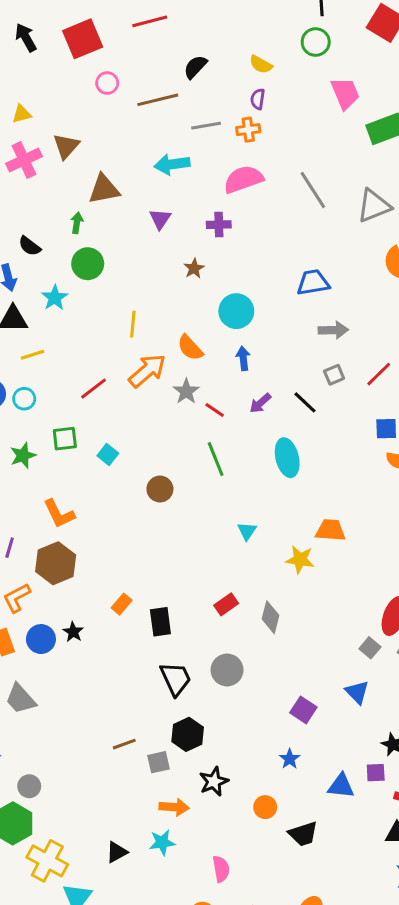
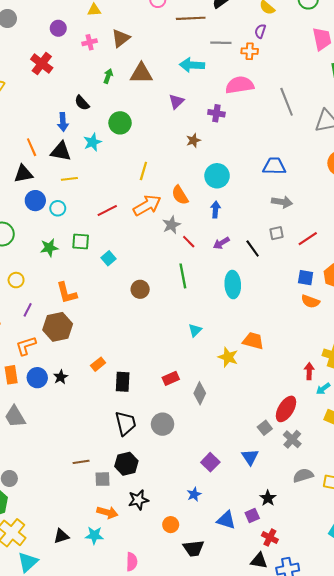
pink cross: (24, 160) -> (90, 42), size x0.6
green arrow: (77, 223) -> (108, 76), moved
purple square: (376, 773) -> (252, 515), turned -32

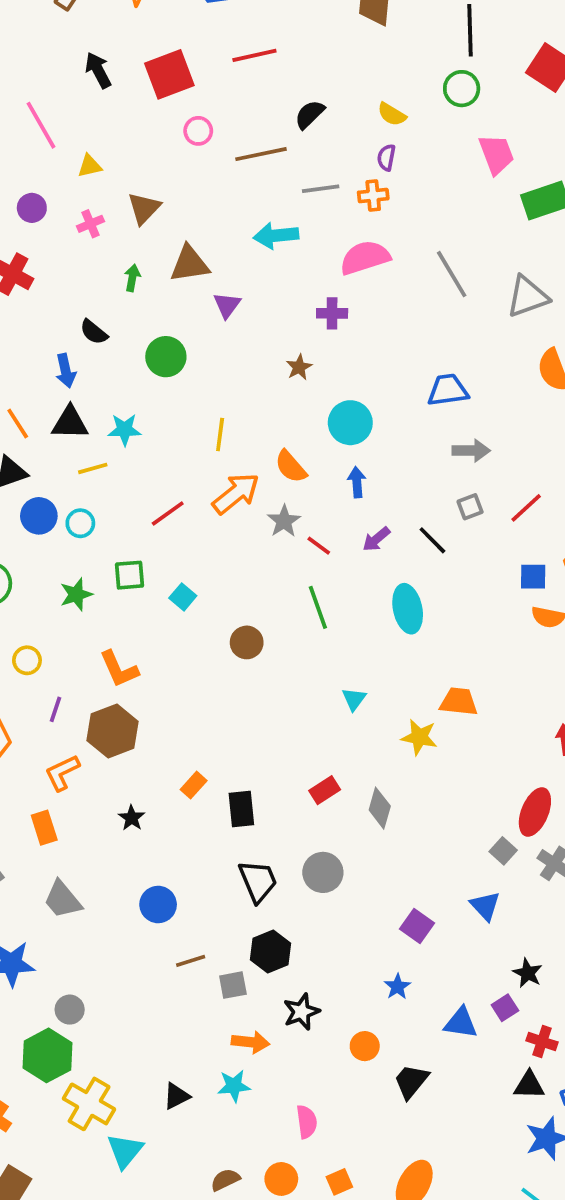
purple triangle: (176, 101) -> (227, 305), moved
cyan star: (92, 142) -> (124, 430), moved, turned 30
blue circle: (37, 378) -> (158, 905), moved
black trapezoid: (194, 548) -> (411, 1081), turned 145

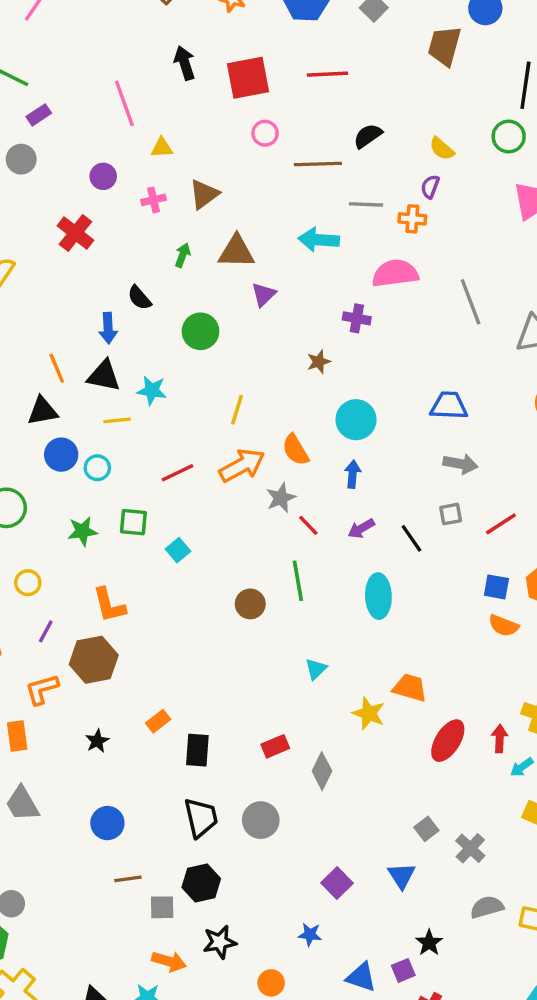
brown circle: (247, 642) -> (250, 604), moved
red ellipse: (535, 812) -> (448, 741), moved
blue star: (397, 987) -> (310, 935), turned 30

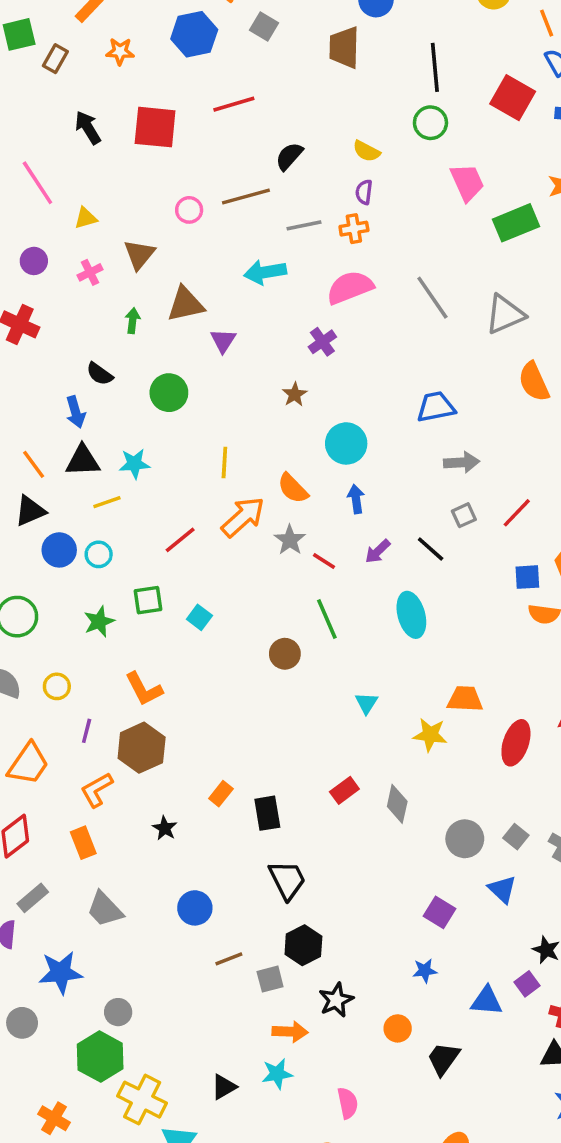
red square: (248, 78) -> (155, 127), turned 30
pink circle: (265, 133) -> (189, 210), moved
purple cross: (357, 318) -> (322, 342), turned -32
gray circle: (261, 820) -> (465, 839), moved

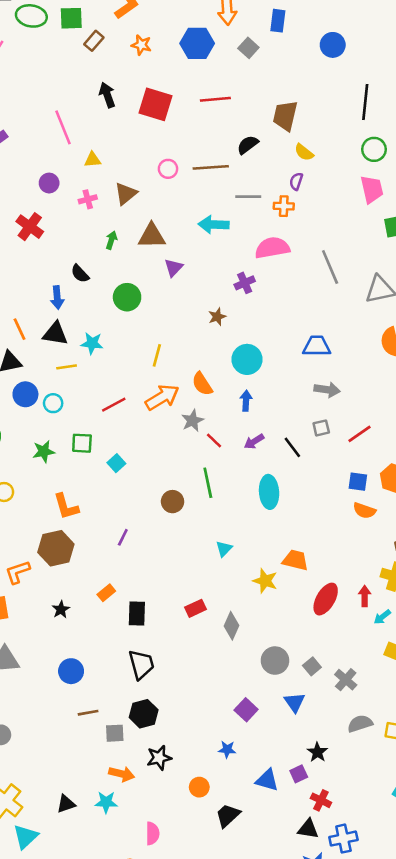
brown trapezoid: (344, 48) -> (285, 116), moved
green circle: (430, 123) -> (374, 149), moved
purple line: (87, 731) -> (123, 537), moved

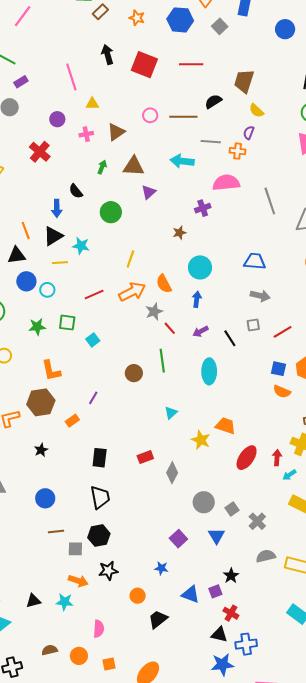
black triangle: (55, 334) -> (53, 236), turned -45
orange rectangle: (106, 593) -> (72, 421), moved

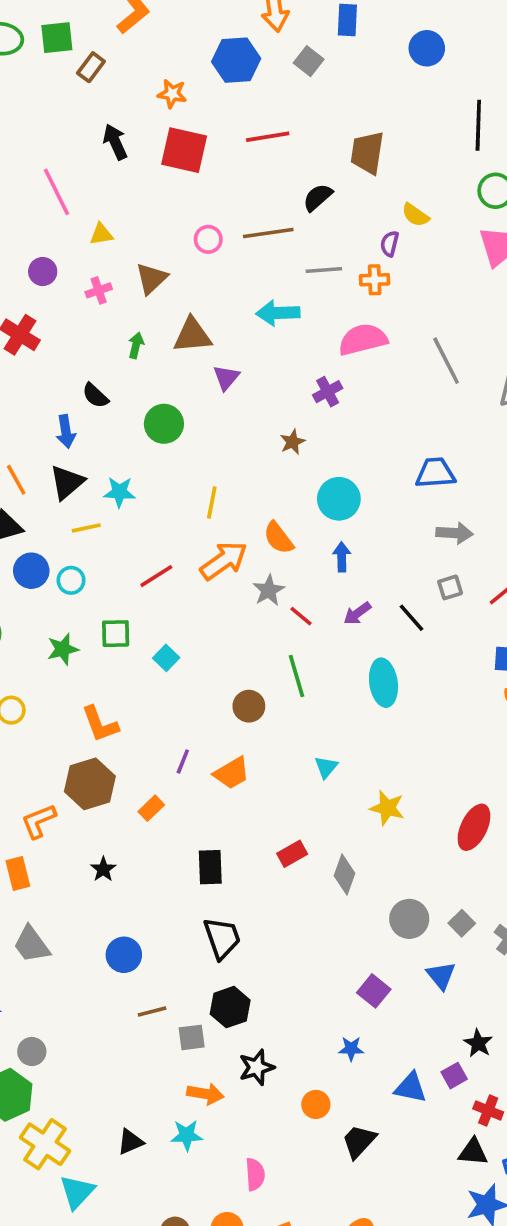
orange star: (137, 18) -> (172, 94), moved
yellow semicircle: (256, 111) -> (415, 215), moved
orange trapezoid: (225, 426) -> (232, 773), moved, turned 140

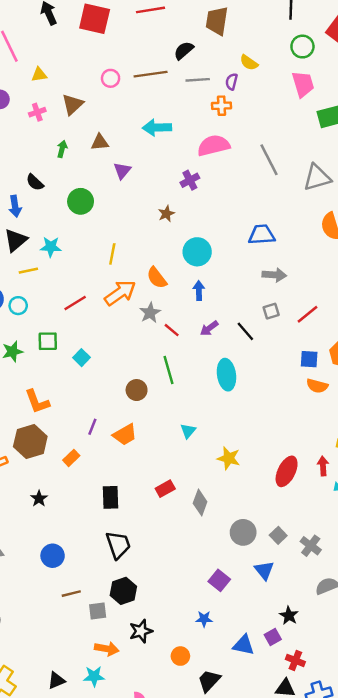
gray line: (324, 270) -> (198, 80), moved
brown triangle: (192, 335) -> (100, 142), size x0.7

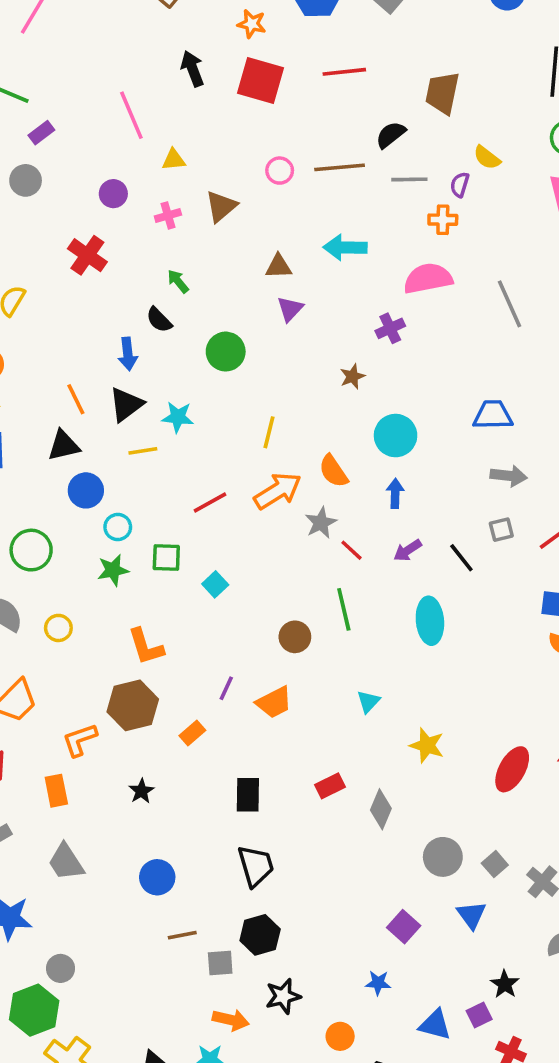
brown triangle: (100, 142) -> (279, 266), moved
green arrow: (62, 149) -> (178, 281), moved, turned -56
cyan circle: (18, 306) -> (118, 527), moved

